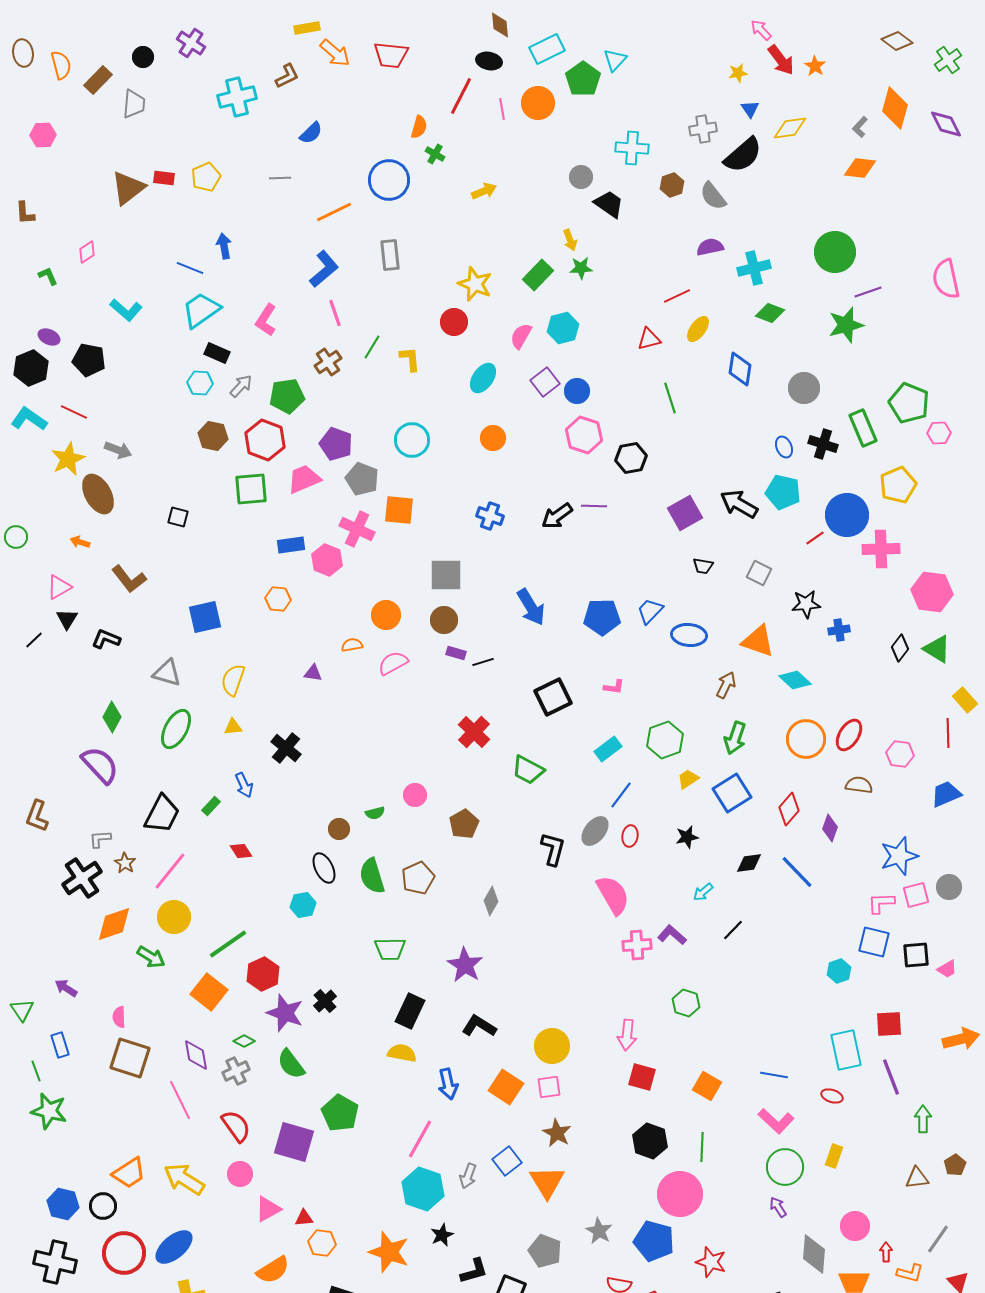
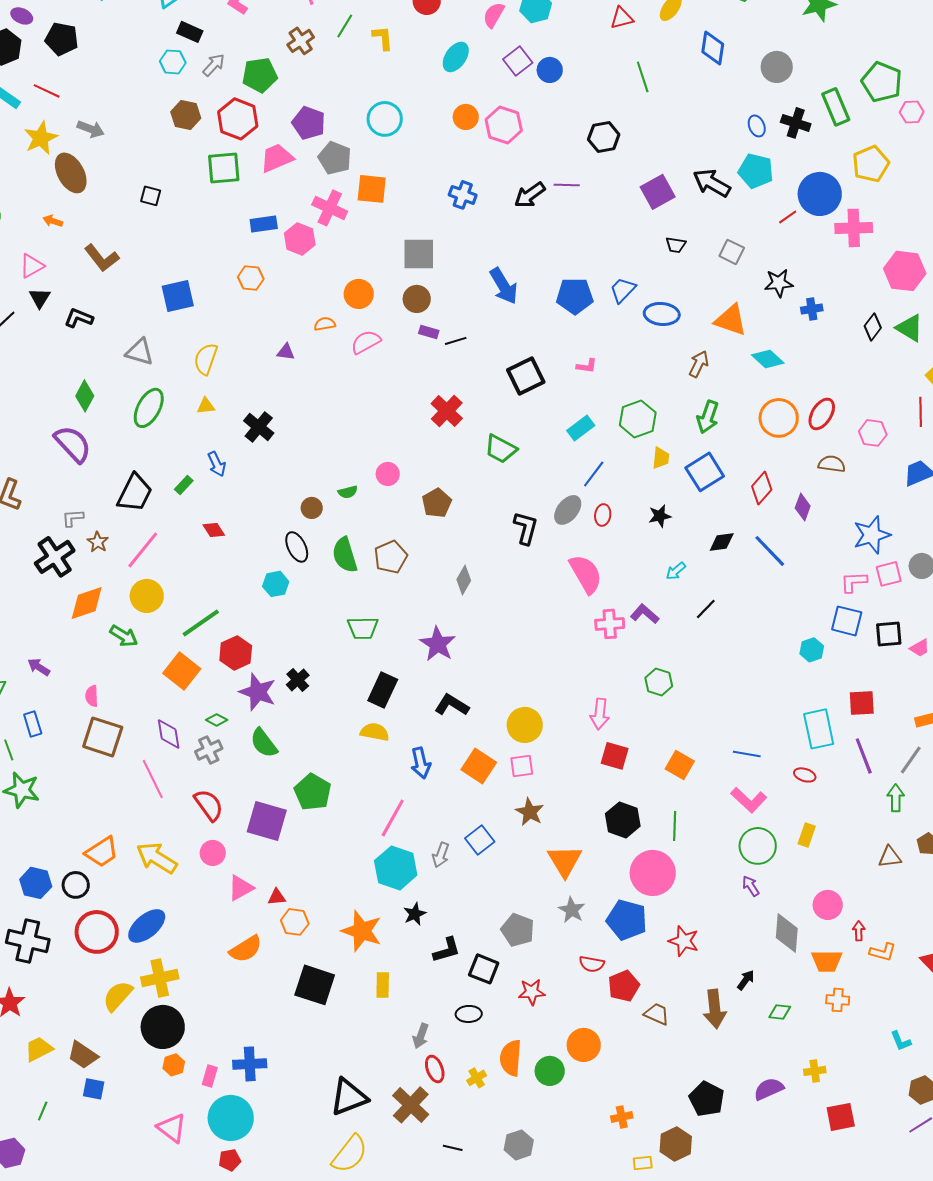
pink hexagon: (584, 435) -> (504, 125), moved
yellow trapezoid: (688, 779) -> (661, 458), turned 130
orange triangle: (547, 1182) -> (565, 861), moved
gray line: (938, 1239) -> (911, 760), moved

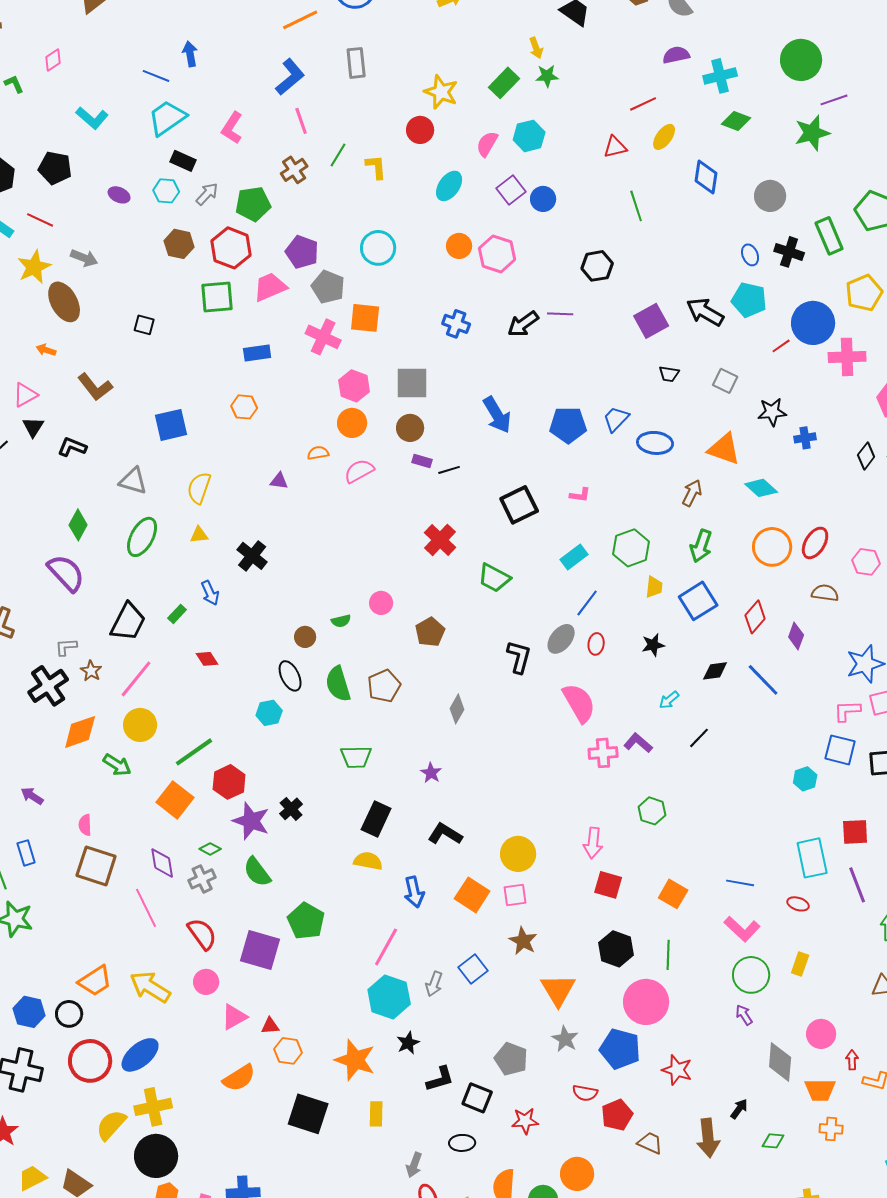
purple ellipse: (22, 16) -> (119, 195), moved
pink hexagon: (300, 239) -> (354, 386), moved
purple star: (438, 644) -> (431, 773), size x0.6

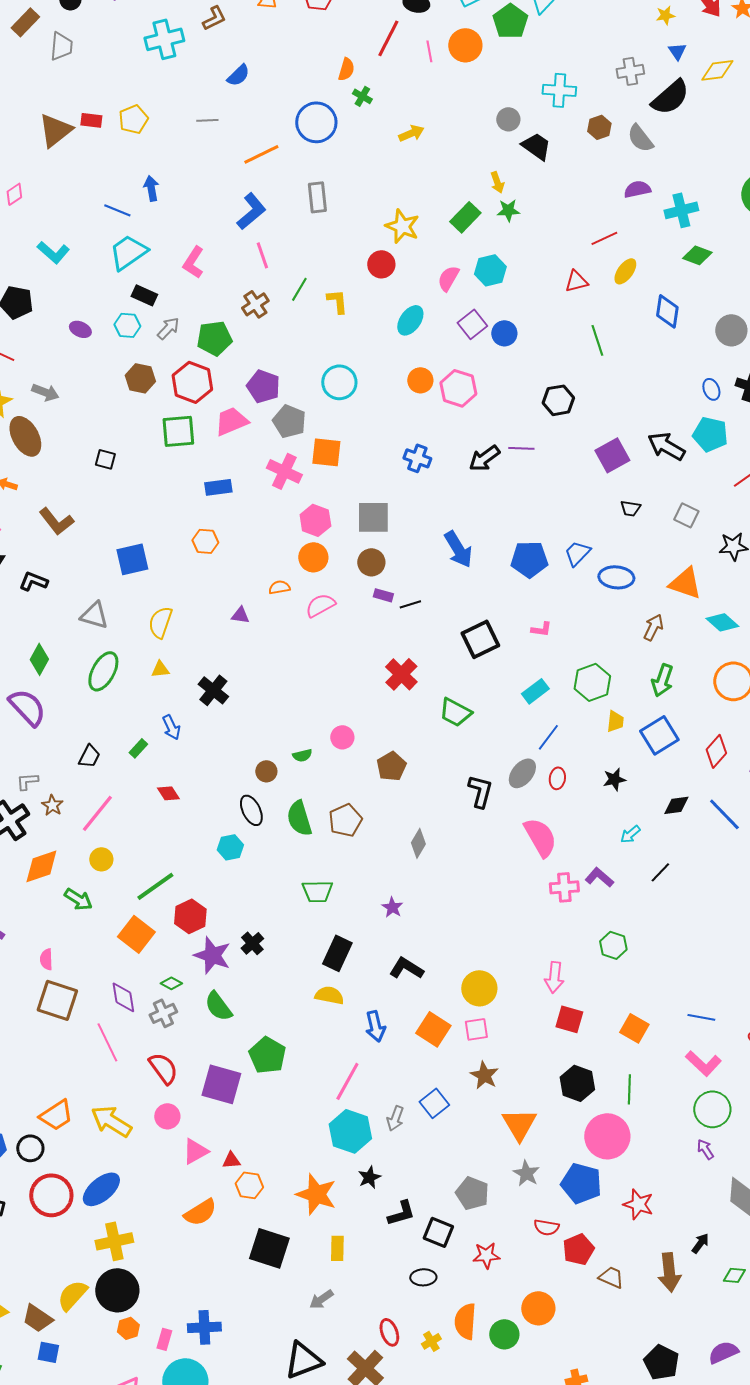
black trapezoid: (128, 622) -> (89, 756), size x0.6
yellow circle: (140, 725) -> (101, 859), size x0.7
yellow semicircle: (111, 1125) -> (72, 1295), moved
gray arrow: (414, 1165) -> (321, 1299), moved, turned 35

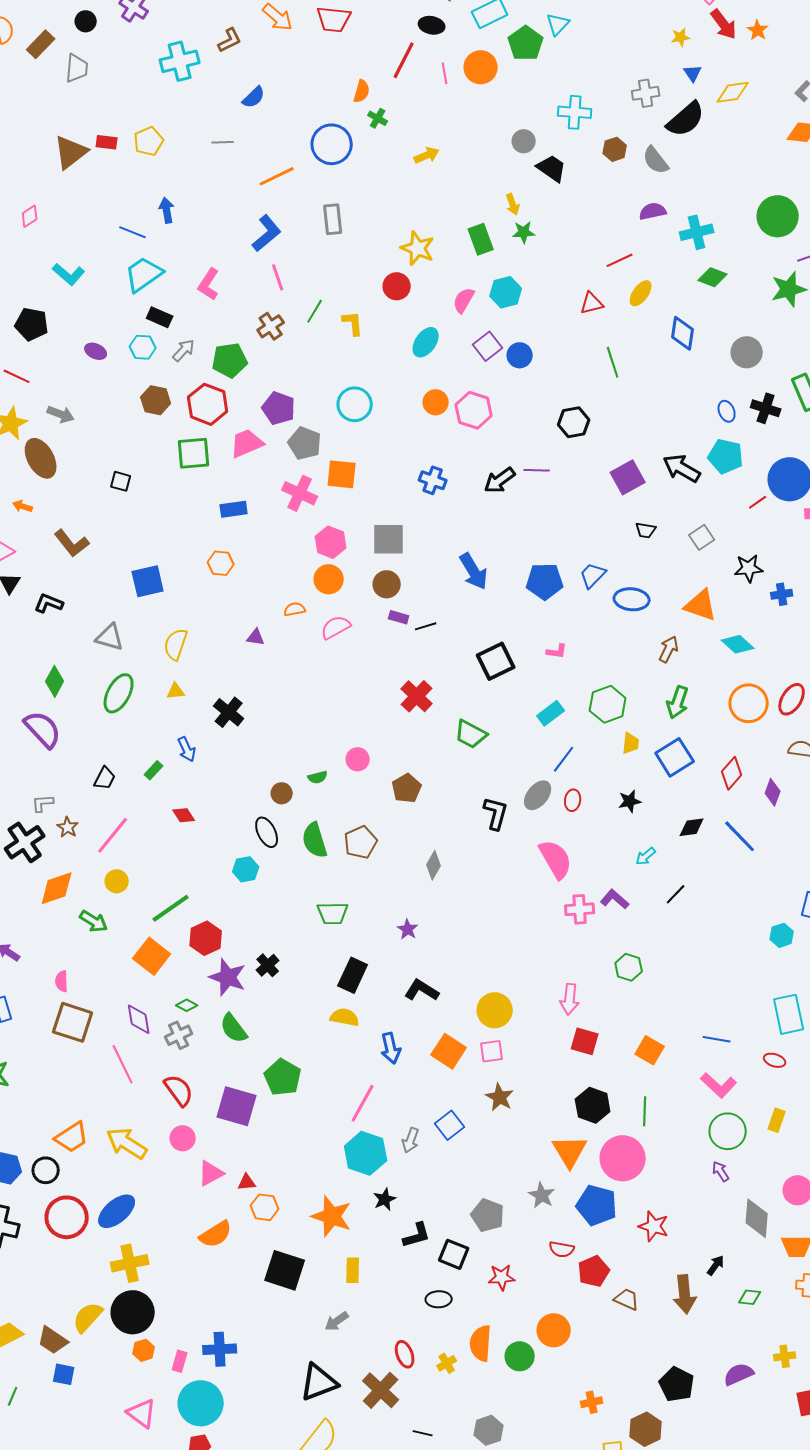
green rectangle: (465, 217) -> (481, 239), turned -64
gray square: (686, 515) -> (702, 537), turned 30
orange triangle: (519, 1124) -> (570, 1151), moved

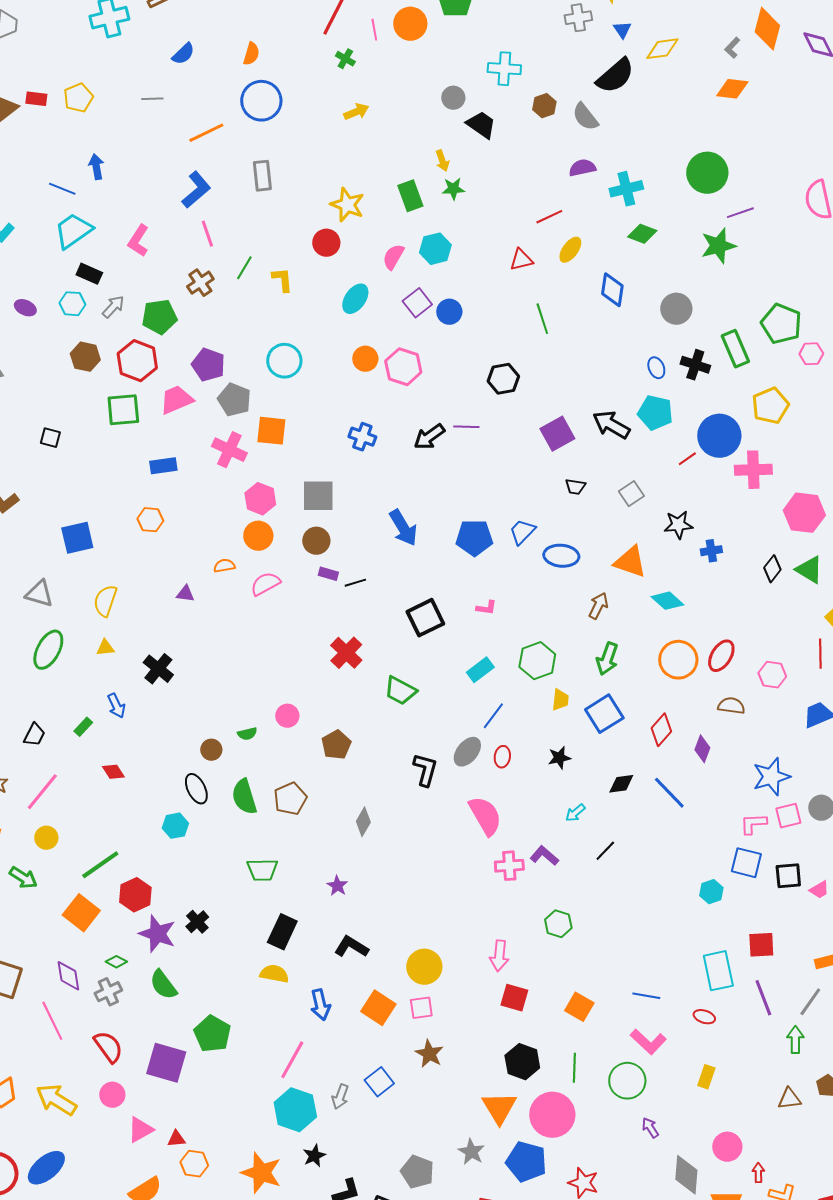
orange semicircle: (362, 91) -> (251, 54), moved
gray cross: (646, 93) -> (578, 18), moved
green cross: (378, 118) -> (345, 59), moved
green circle: (728, 1131) -> (627, 1081), moved

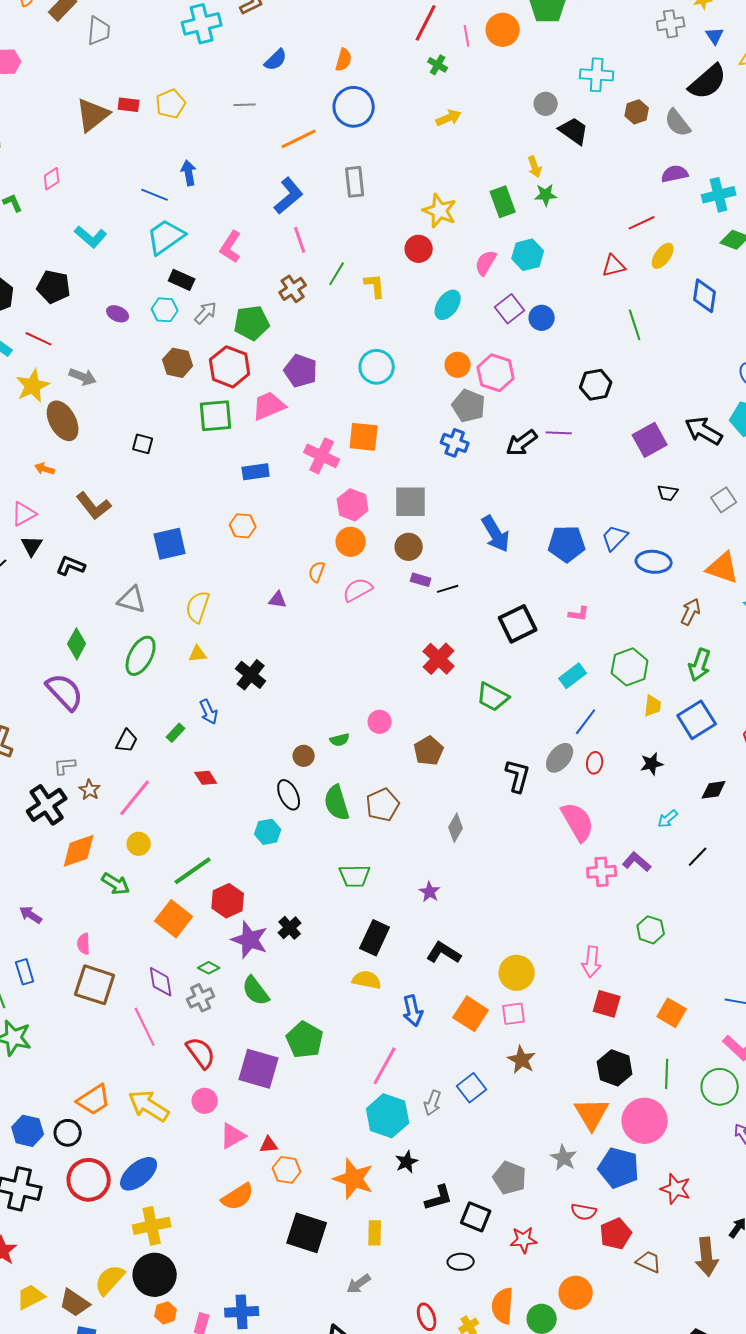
gray pentagon: (234, 400) -> (469, 406), moved
orange semicircle: (224, 566) -> (317, 572), turned -60

